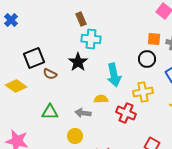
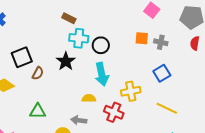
brown rectangle: (81, 19) -> (69, 18), turned -40
black circle: (147, 59) -> (101, 45), moved
brown semicircle: (50, 74) -> (38, 73), turned -88
gray arrow: (83, 113) -> (79, 120), moved

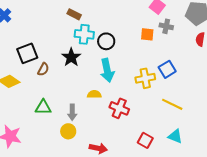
gray cross: (161, 42) -> (166, 26), moved
yellow cross: (131, 91) -> (145, 78), moved
gray arrow: (79, 120) -> (72, 112), moved, turned -98

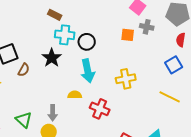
blue square: (167, 69) -> (174, 65), moved
yellow line: (172, 104) -> (170, 97), moved
green triangle: (43, 107) -> (24, 120), moved, turned 42

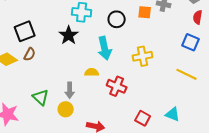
black circle: (87, 42) -> (117, 19), moved
blue square: (174, 65) -> (191, 42), turned -36
brown semicircle: (24, 70) -> (30, 54), moved

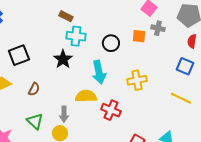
brown semicircle: (30, 54) -> (34, 89), moved
yellow semicircle: (92, 72) -> (86, 96), size x1.5

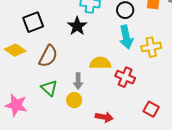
cyan arrow: (99, 72) -> (126, 37), moved
brown semicircle: (34, 89) -> (48, 56), size x1.6

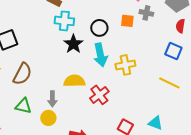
black star: (77, 26) -> (73, 44), moved
red cross: (125, 77) -> (99, 95), turned 30
green triangle: (49, 88) -> (23, 106), turned -30

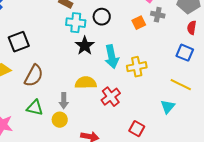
orange square: (127, 21) -> (139, 23), turned -32
black circle: (99, 28) -> (102, 17), moved
cyan triangle: (155, 123) -> (168, 107), moved, turned 49

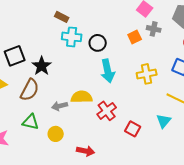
black circle: (102, 17) -> (98, 43), moved
black star: (85, 46) -> (42, 66), moved
yellow cross: (137, 67) -> (147, 74), moved
gray arrow: (64, 101) -> (60, 106), moved, turned 77
red square: (137, 129) -> (133, 129), moved

